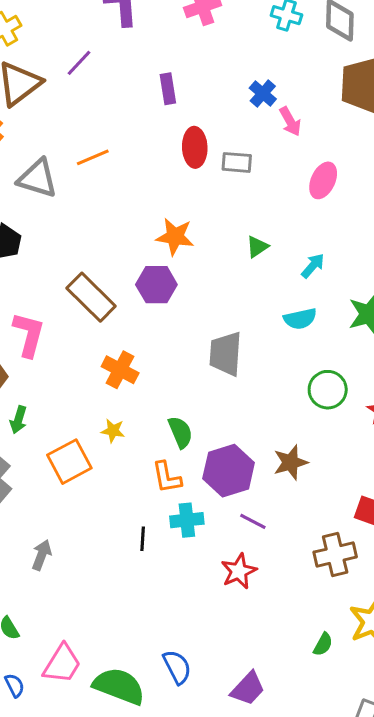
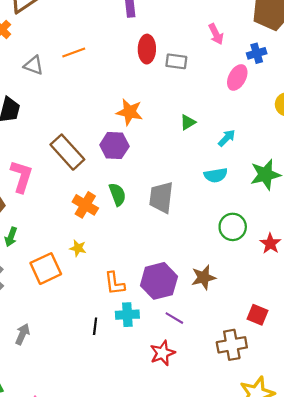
blue cross: (263, 93) -> (257, 53), moved, turned 30
gray triangle: (38, 178) -> (34, 65), size x0.7
green semicircle: (180, 432) -> (117, 194), moved

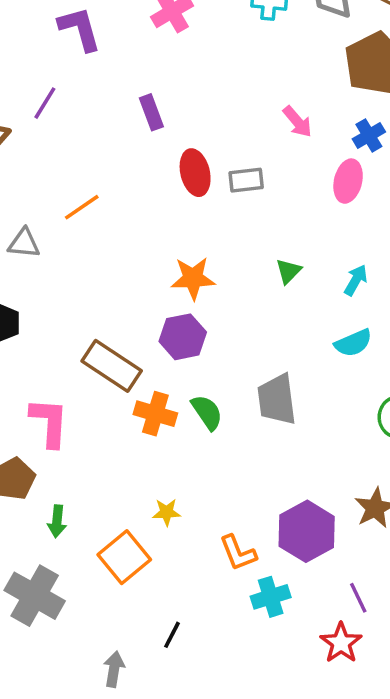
orange cross: (85, 205) -> (155, 414), moved
purple line: (174, 318) -> (358, 598), moved, turned 48
black line: (95, 326) -> (172, 635), moved, turned 35

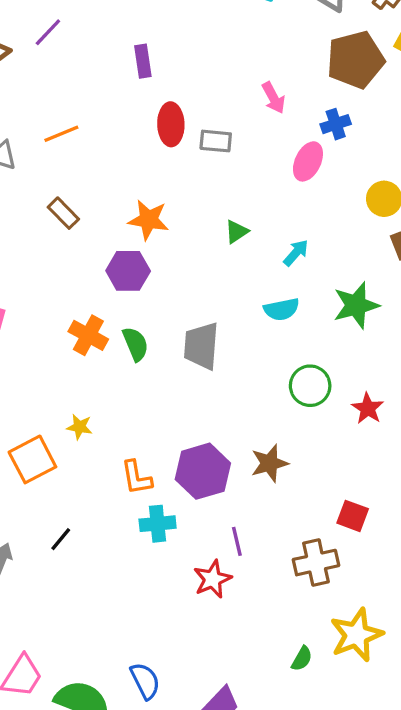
brown rectangle: (112, 366) -> (63, 213), moved, size x0.6

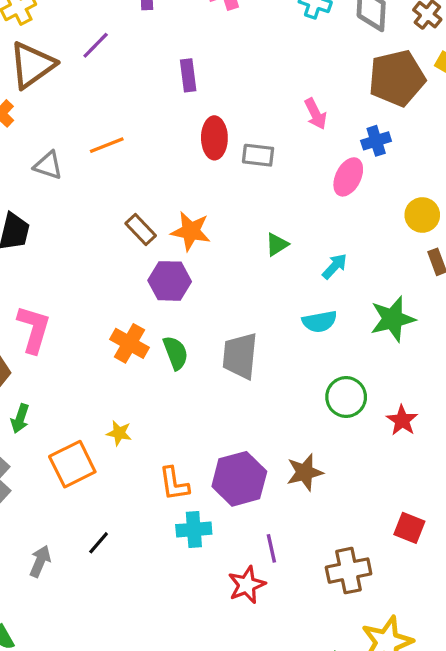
brown rectangle: (63, 213) -> (141, 229), moved
red square: (353, 516) -> (409, 528), moved

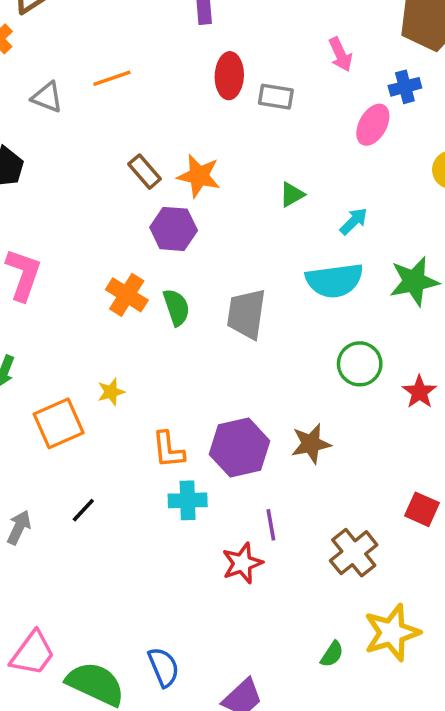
cyan semicircle: (319, 322) -> (334, 280), size x1.5
yellow star: (119, 433) -> (111, 392), turned -30
brown cross: (349, 571) -> (354, 553), turned -30

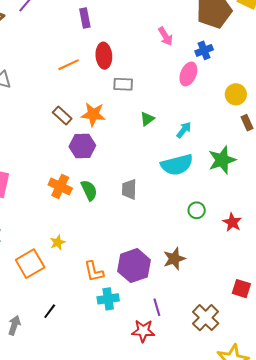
orange line: (112, 78) -> (69, 65), moved
gray rectangle: (276, 97) -> (123, 84), moved
gray trapezoid: (246, 314) -> (129, 189), size x0.7
green circle: (360, 364) -> (197, 210), size x0.7
red star: (242, 563) -> (143, 331), turned 30

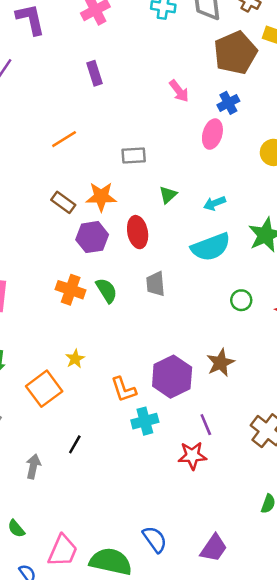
purple rectangle: (85, 18) -> (94, 73), moved
red ellipse: (104, 56) -> (138, 232), moved
cyan arrow: (184, 130) -> (214, 203), turned -144

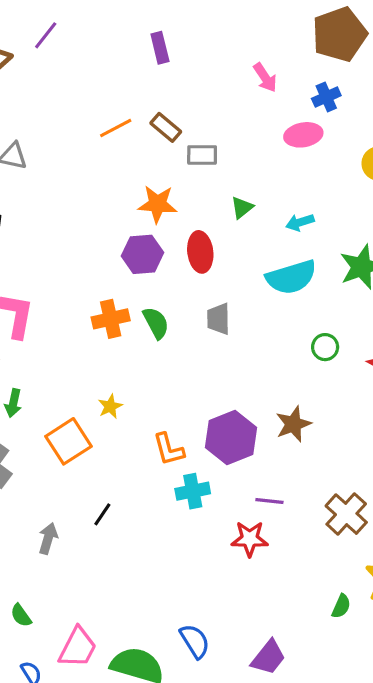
pink ellipse: (212, 134) -> (303, 135), turned 60
brown rectangle: (63, 202) -> (166, 127), moved
orange cross: (71, 290) -> (111, 319), turned -36
purple line: (206, 425) -> (269, 501), turned -65

